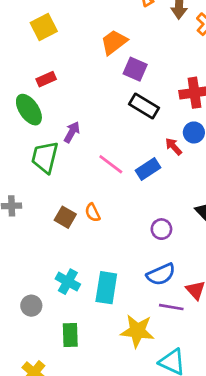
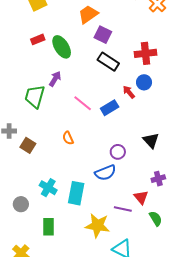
green ellipse: (29, 110) -> (62, 47), moved
brown square: (65, 217) -> (28, 145), moved
blue semicircle: (161, 274) -> (105, 173), moved

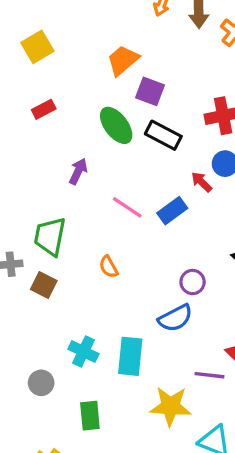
green ellipse: (62, 47) -> (116, 125), moved
green trapezoid: (35, 96) -> (50, 236), moved

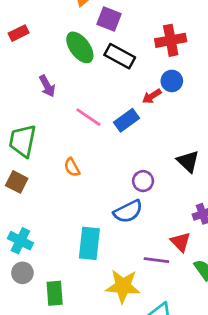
purple arrow: (78, 171) -> (47, 86), turned 125
red arrow: (202, 182) -> (152, 96), turned -78
cyan cross: (83, 351) -> (20, 241), moved
gray circle: (41, 383) -> (22, 273), moved

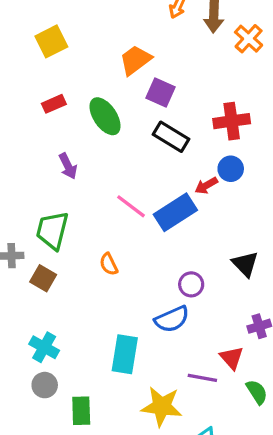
green ellipse: (80, 47) -> (105, 116), moved
purple arrow: (47, 86) -> (68, 166), moved
blue rectangle: (127, 120) -> (175, 212), size x1.4

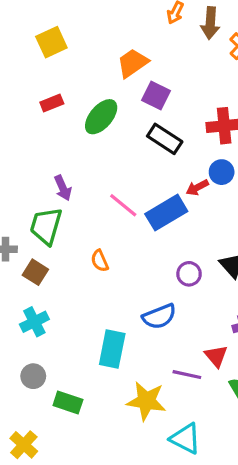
green ellipse: (105, 116) -> (101, 117), turned 72
purple arrow: (68, 166) -> (63, 188), moved
purple circle: (191, 284) -> (189, 274), moved
cyan cross: (44, 347) -> (34, 322), moved, turned 32
green rectangle: (81, 411) -> (68, 403), turned -72

